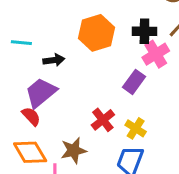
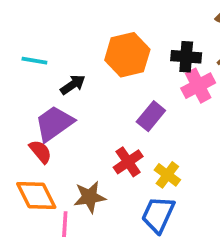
black arrow: (54, 60) -> (73, 85), turned -30
purple rectangle: (134, 82) -> (151, 116), moved

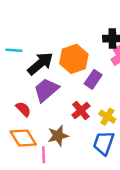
orange hexagon: (127, 55) -> (74, 59), moved
black arrow: (73, 85) -> (40, 64), size x1.6
purple trapezoid: (54, 123) -> (46, 90), moved

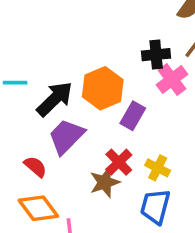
brown star: (58, 136) -> (105, 182), moved

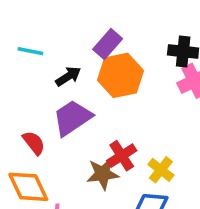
black arrow: (55, 99) -> (68, 76), size x0.6
purple rectangle: (133, 116) -> (108, 44), moved

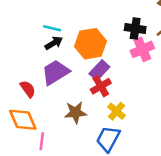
purple rectangle: (108, 44) -> (99, 70), moved
cyan line: (30, 51) -> (52, 28), moved
red cross: (122, 156) -> (101, 86), moved

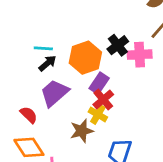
black cross: (135, 28) -> (118, 45), moved, turned -36
pink cross: (142, 49) -> (140, 55), turned 30
yellow cross: (117, 111) -> (98, 114), moved

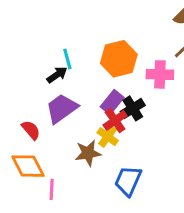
black cross: (118, 45) -> (133, 108), moved
cyan line: (43, 48) -> (67, 59), moved, turned 66
orange hexagon: (85, 58) -> (119, 59), moved

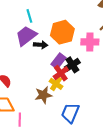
cyan line: (67, 59) -> (29, 16), moved
black arrow: (57, 75) -> (41, 45), moved, turned 40
purple trapezoid: (62, 108) -> (26, 36), moved

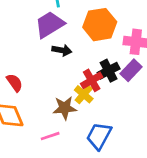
black arrow: (41, 45) -> (62, 50), moved
purple rectangle: (59, 61) -> (131, 70), moved
pink line: (20, 120) -> (50, 136), moved, turned 64

